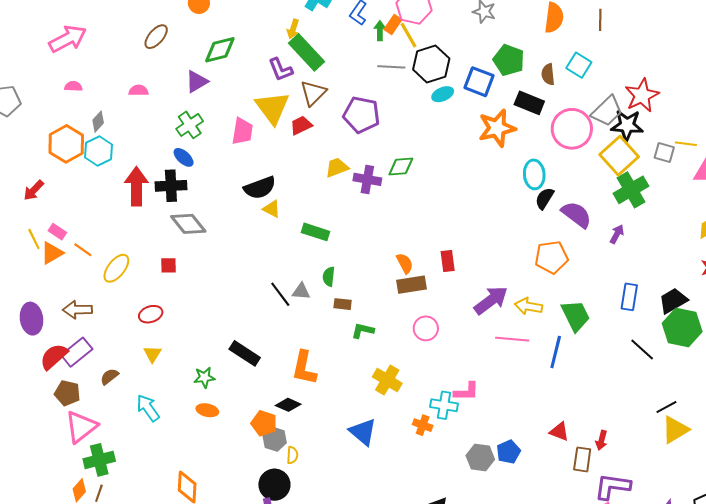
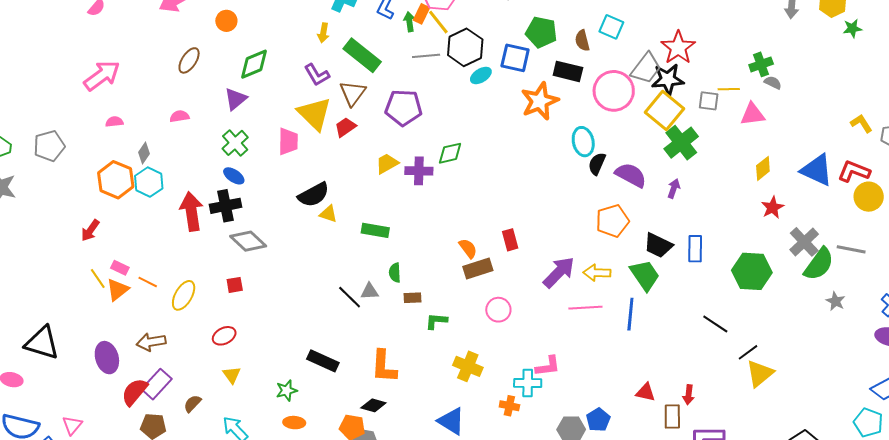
green rectangle: (307, 52) -> (362, 55), moved
black trapezoid: (673, 301) -> (658, 245), moved, turned -116
black line: (642, 350) -> (715, 324), moved

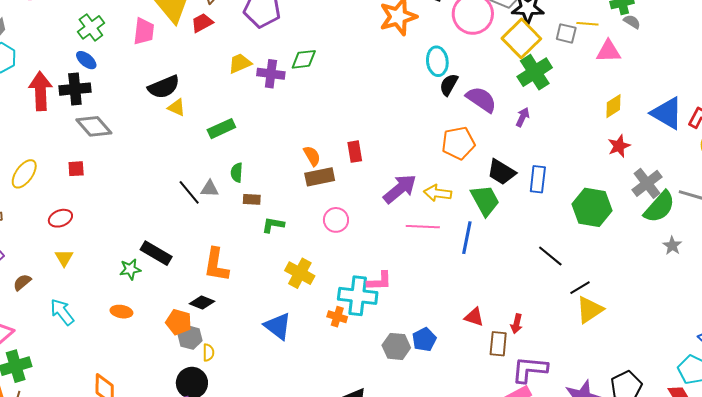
green rectangle: (375, 230) -> (221, 129), turned -40
cyan cross: (528, 383) -> (358, 296), size x1.4
green star: (287, 390) -> (130, 269), moved

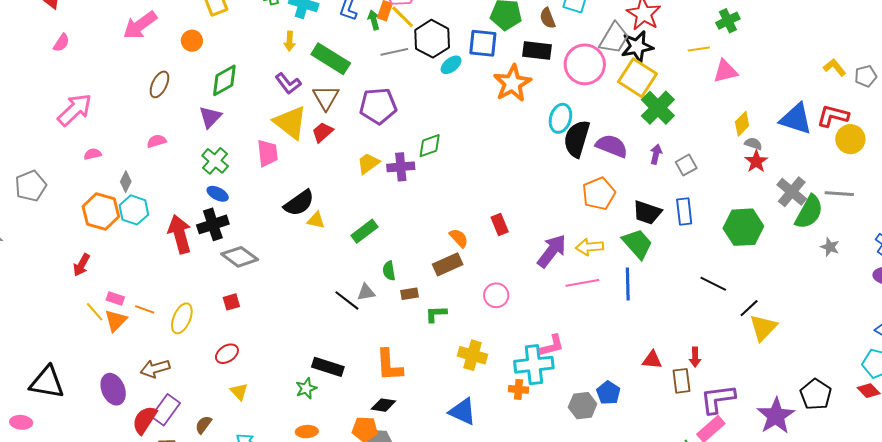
gray semicircle: (632, 22) -> (753, 144), moved
gray square: (566, 33) -> (686, 165), moved, turned -30
cyan ellipse: (437, 61) -> (560, 118), turned 36
black semicircle: (449, 85) -> (577, 139), size x1.6
brown rectangle: (320, 177) -> (448, 264), moved

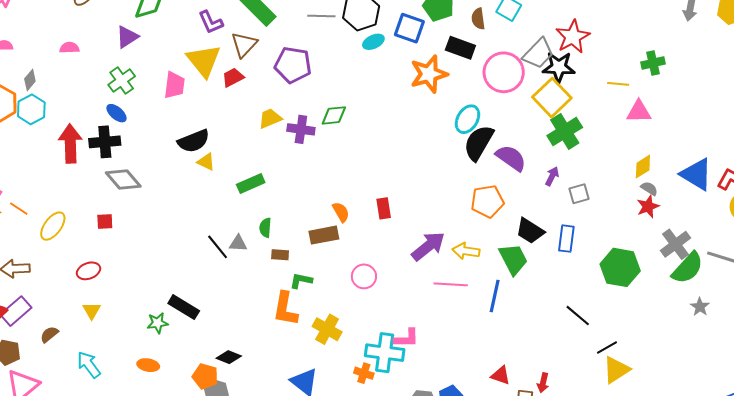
orange L-shape: (389, 365) -> (285, 309), moved

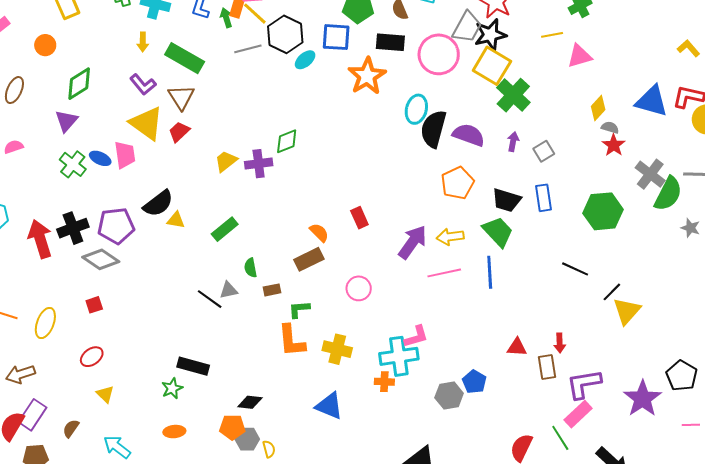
purple pentagon: (293, 65) -> (116, 226), moved
blue ellipse: (116, 113) -> (100, 158), moved

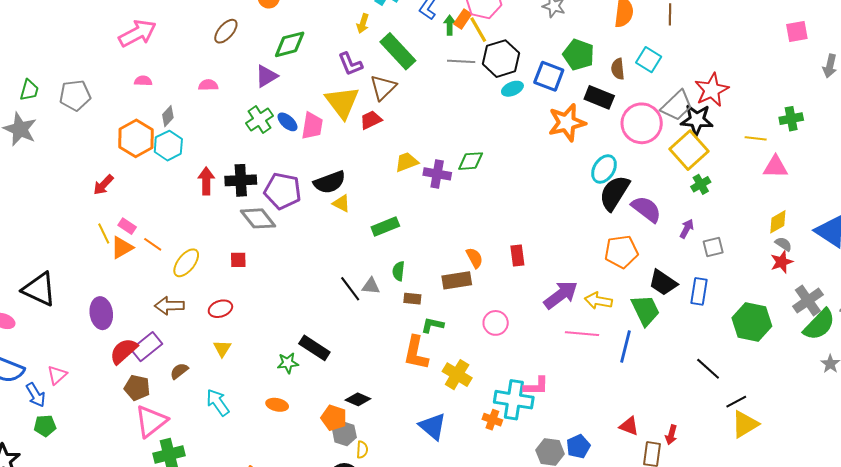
green cross: (513, 95) -> (701, 184), size x0.6
red arrow: (40, 239) -> (206, 181), size x0.7
brown arrow: (20, 374) -> (169, 306), moved

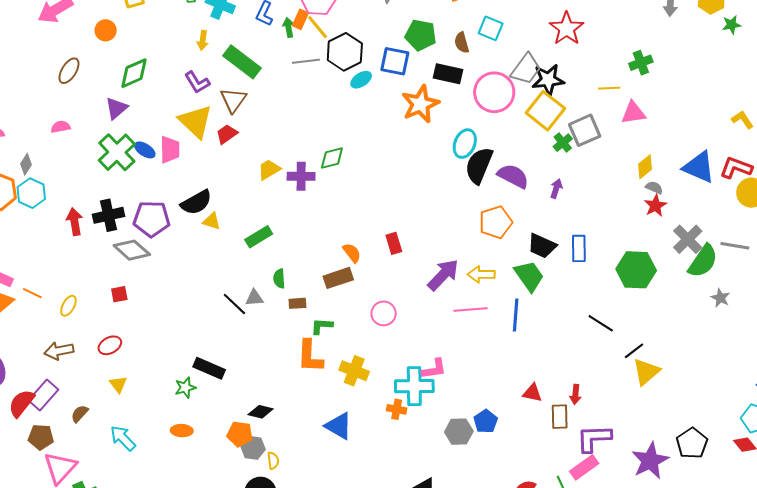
red star: (712, 90) -> (567, 29), moved
green cross: (260, 120) -> (117, 152), size x1.4
gray square: (713, 247) -> (585, 130), moved, size x1.5
yellow ellipse: (186, 263) -> (68, 306), size x0.7

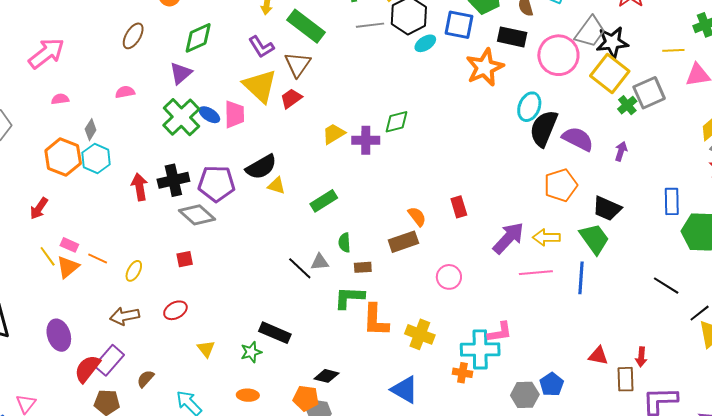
blue rectangle: (579, 248) -> (672, 201), moved
green L-shape: (322, 326) -> (349, 298), moved, size x1.4
yellow triangle: (118, 384) -> (206, 349), moved

